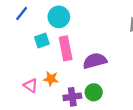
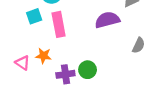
purple semicircle: (95, 61) -> (107, 20), moved

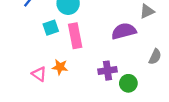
green circle: (88, 70) -> (128, 83), moved
purple cross: (65, 74) -> (108, 71), moved

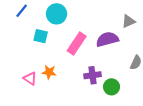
cyan square: (51, 28) -> (41, 36), turned 32
pink rectangle: (75, 36) -> (77, 44), moved, turned 45

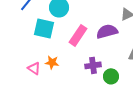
cyan square: (41, 36) -> (44, 28), size x1.5

